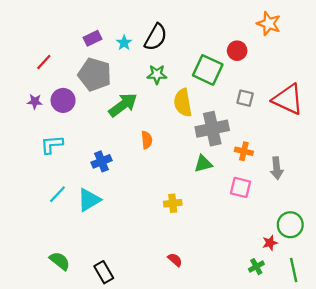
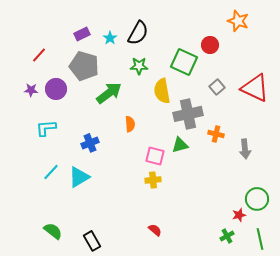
gray square: (245, 98) -> (217, 87), turned 35
pink square: (241, 187) -> (155, 156), moved

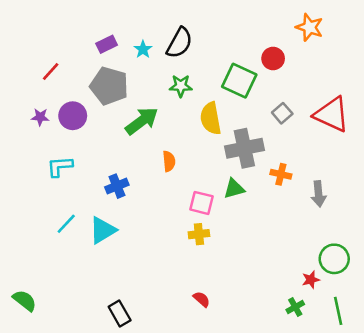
green semicircle: (53, 231) -> (25, 300), moved

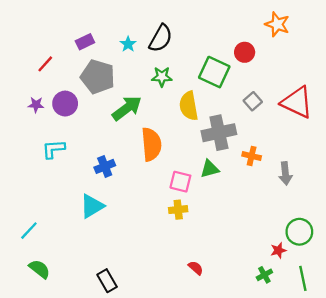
purple rectangle: (107, 44) -> (85, 42), moved
orange semicircle: (169, 161) -> (151, 144), size x1.8
cyan line: (66, 224) -> (29, 231), moved
red semicircle: (202, 299) -> (196, 268), moved
green semicircle: (25, 300) -> (39, 269), moved

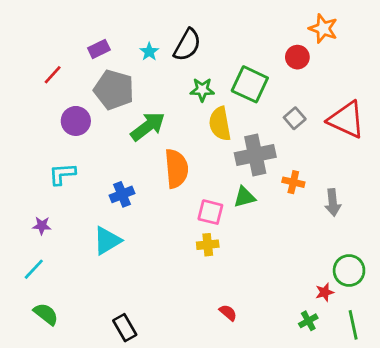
red circle: (245, 52) -> (297, 57), moved
green star: (162, 77) -> (202, 90), moved
purple star: (36, 105) -> (42, 226), moved

